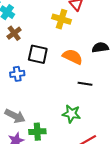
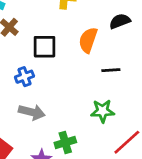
orange semicircle: (73, 57) -> (88, 40), turned -84
gray arrow: (15, 116) -> (32, 112), moved

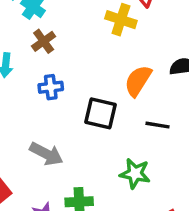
black square: (45, 47) -> (100, 113), moved
blue cross: (24, 77) -> (51, 87), moved

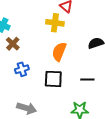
orange semicircle: (138, 81) -> (59, 52), moved

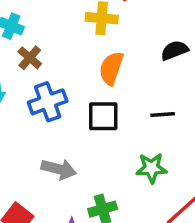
blue cross: (22, 69) -> (48, 102), size x1.5

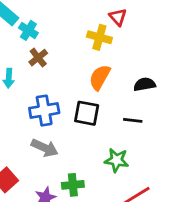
black semicircle: (175, 50) -> (145, 84), moved
blue cross: (48, 102) -> (44, 111), moved

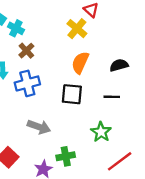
yellow cross: (99, 37) -> (77, 29), turned 30
blue cross: (44, 111) -> (27, 83), moved
green star: (117, 160) -> (101, 132), turned 30

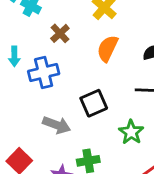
brown cross: (26, 51) -> (60, 33), moved
black square: (72, 94) -> (94, 103), moved, turned -30

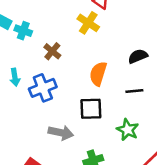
orange semicircle: (108, 48) -> (98, 74), moved
black square: (94, 103) -> (91, 109), turned 30

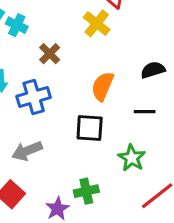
gray arrow: (61, 133) -> (27, 151), moved, turned 140

